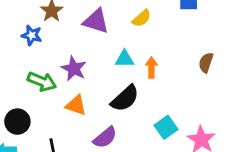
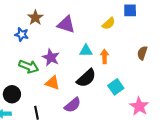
yellow semicircle: (142, 18) -> (109, 24), moved
cyan square: (166, 127) -> (116, 87), moved

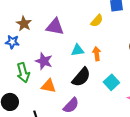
green arrow: (29, 67) -> (23, 73), turned 60

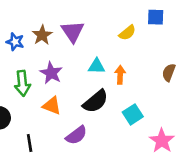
brown star: (24, 24) -> (42, 35), moved
purple triangle: (55, 27) -> (73, 32), turned 36

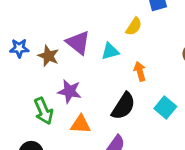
blue star: (15, 42) -> (19, 48), moved
cyan triangle: (97, 66) -> (110, 51), moved

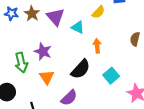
cyan triangle: (110, 51) -> (78, 27), turned 32
brown star: (48, 56) -> (32, 14), moved
orange triangle: (81, 124) -> (47, 77), turned 42

